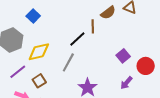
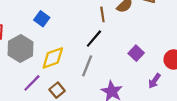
brown line: (93, 26) -> (102, 14), moved
purple square: (123, 56) -> (136, 53), moved

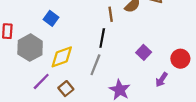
black line: (94, 39) -> (102, 38), turned -30

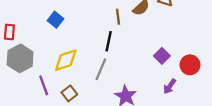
gray hexagon: (30, 48) -> (20, 58), moved
purple square: (144, 52) -> (162, 56), moved
purple line: (41, 81) -> (44, 85), turned -66

